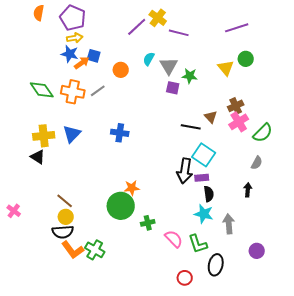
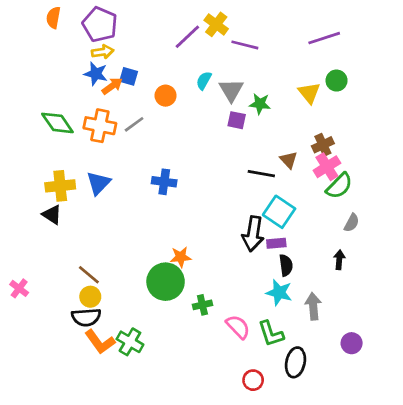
green semicircle: (263, 133) -> (339, 186), moved

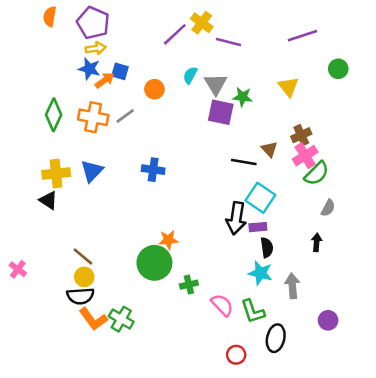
green circle: (337, 81) -> (338, 69), moved
purple square: (237, 120) -> (221, 112), size x1.5
green diamond: (57, 123) -> (54, 115), turned 60

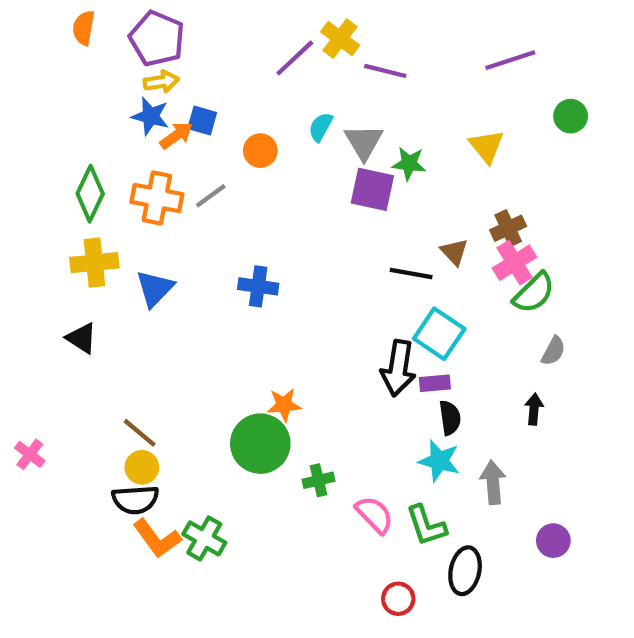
yellow cross: (56, 173) -> (94, 263), moved

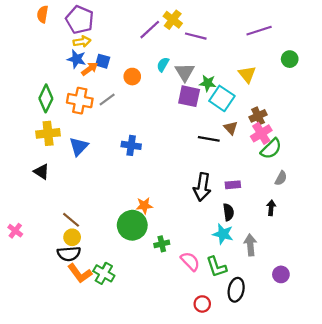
cyan square: (439, 334) -> (222, 98), moved
purple rectangle: (435, 383) -> (233, 185), moved

